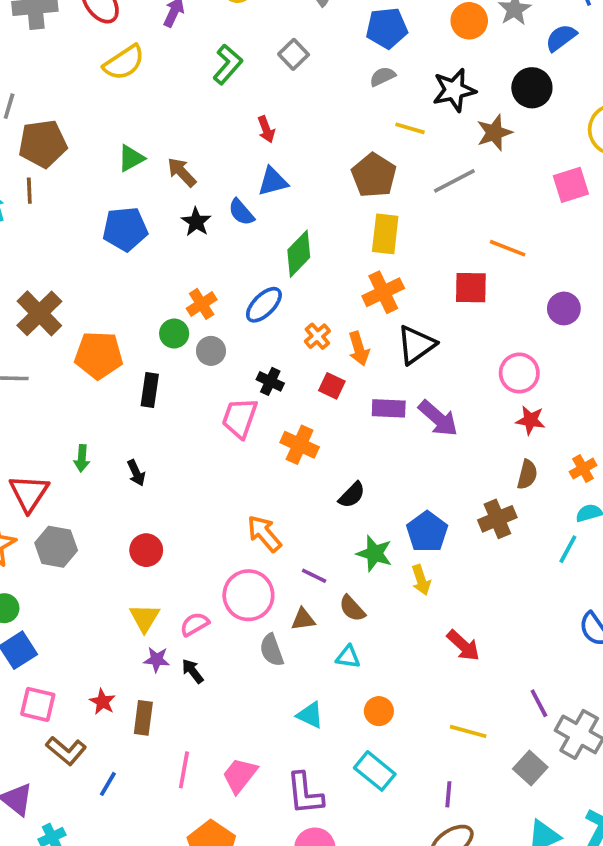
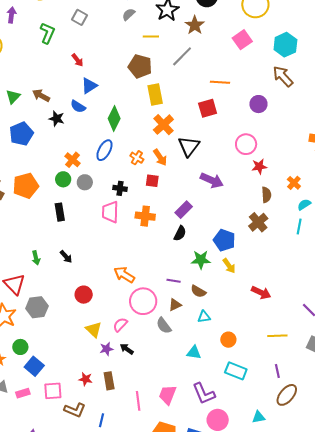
orange pentagon: (99, 355) -> (26, 186), moved
purple rectangle: (389, 408) -> (184, 210), moved, turned -30
orange arrow: (264, 534) -> (124, 275), moved

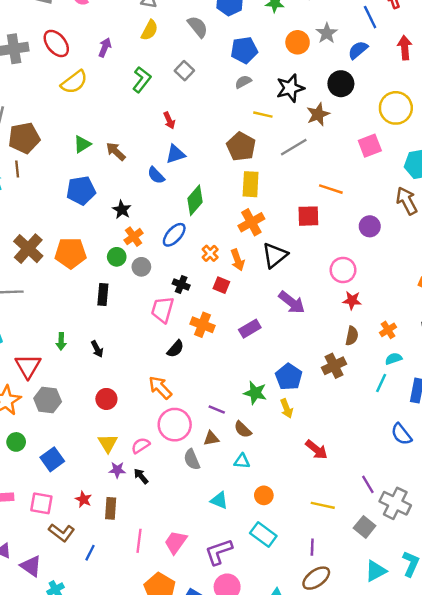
black star: (57, 119) -> (122, 210), moved
black semicircle: (180, 233) -> (175, 349), moved
blue square: (34, 366) -> (52, 459), moved
purple L-shape: (204, 394) -> (219, 552), turned 80

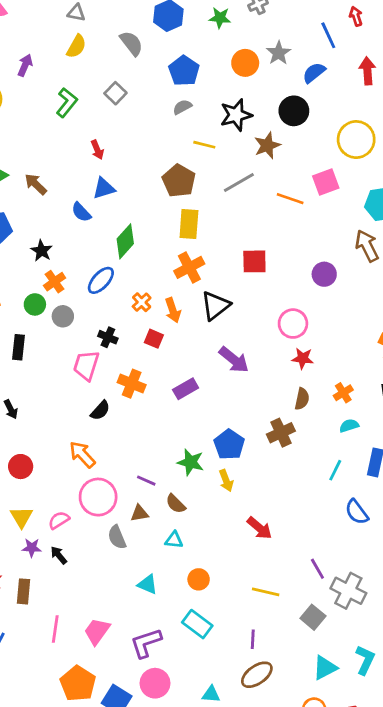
blue pentagon: (244, 50) -> (184, 71), turned -30
orange line: (331, 189) -> (290, 199), moved
cyan line: (381, 383) -> (335, 470), moved

